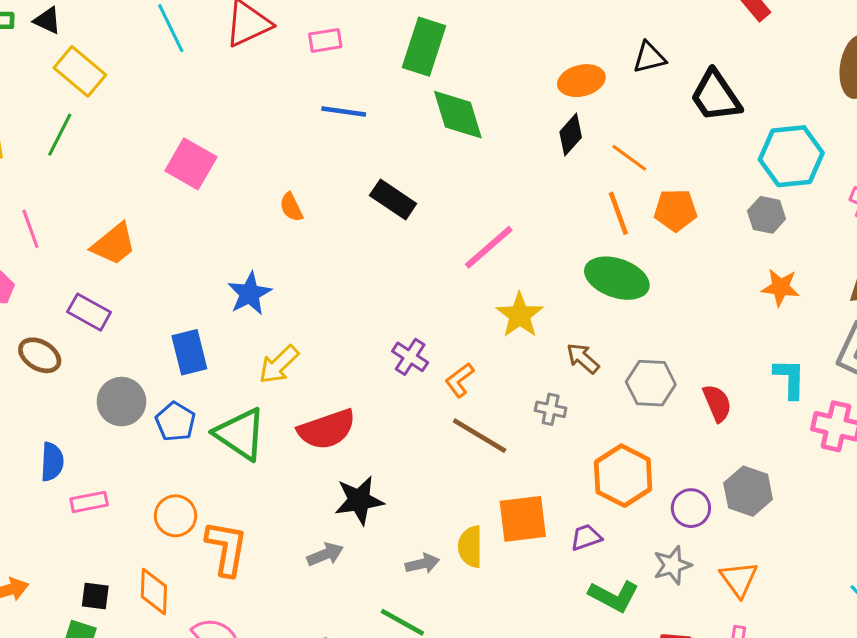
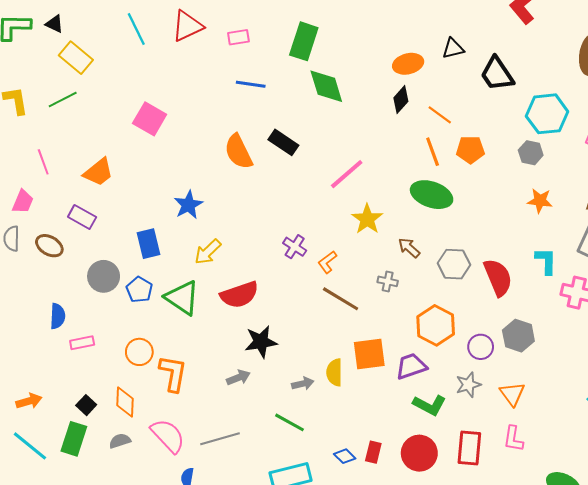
green line: (60, 135) -> (63, 100), turned 36
orange semicircle: (291, 207) -> (238, 152), moved, size x1.8
red semicircle: (717, 403) -> (498, 277), size x1.5
purple trapezoid: (586, 537) -> (411, 366), size x1.5
black square: (95, 596) -> (86, 405), turned 36

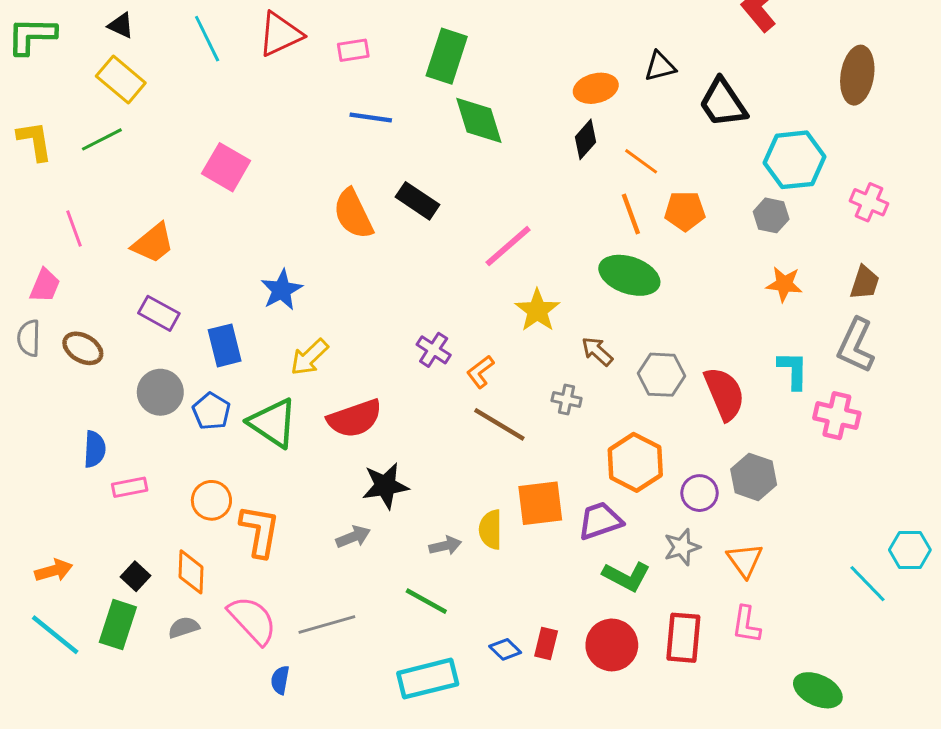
black triangle: (54, 24) -> (121, 25), moved
purple rectangle: (82, 217) -> (159, 313), moved

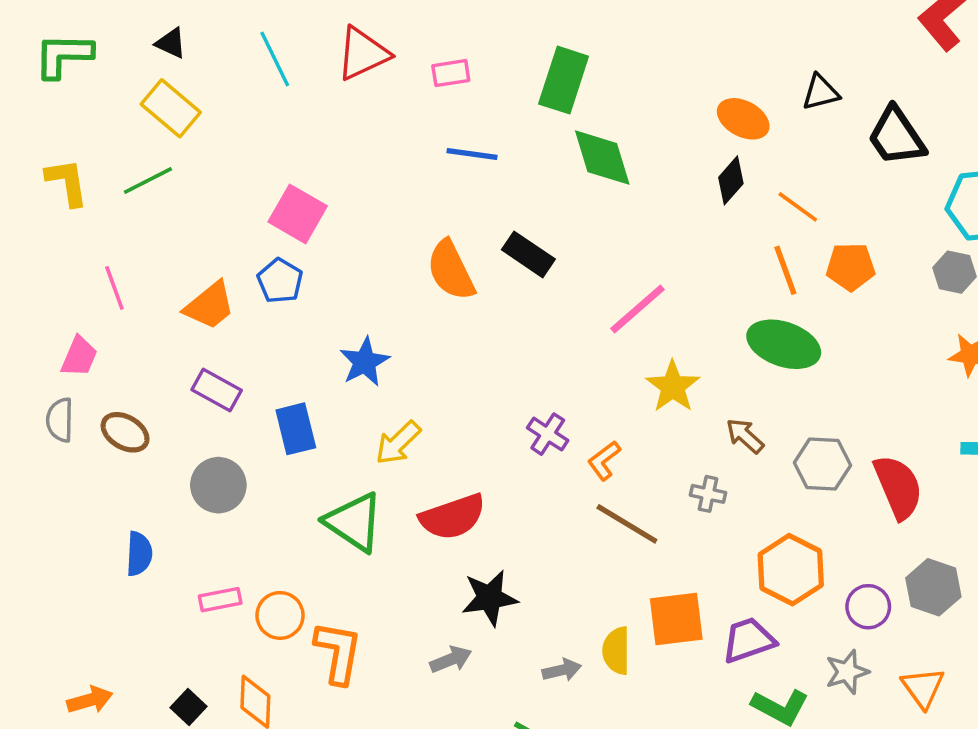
orange ellipse: (596, 88) -> (743, 119), turned 42
blue pentagon: (211, 411) -> (280, 281), moved
pink rectangle: (130, 487) -> (220, 600), moved

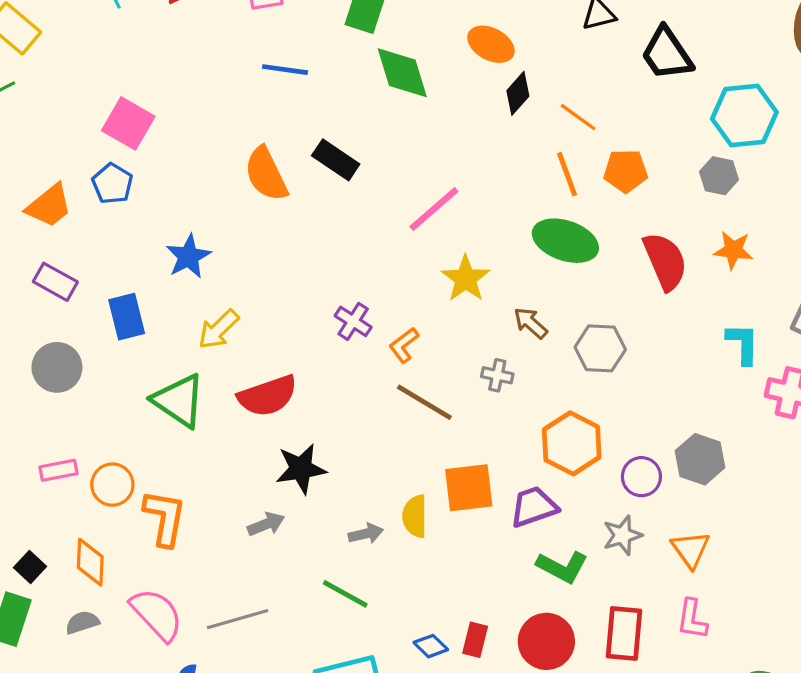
orange ellipse: (743, 119) -> (491, 44), moved
red semicircle: (898, 487) -> (665, 261), moved

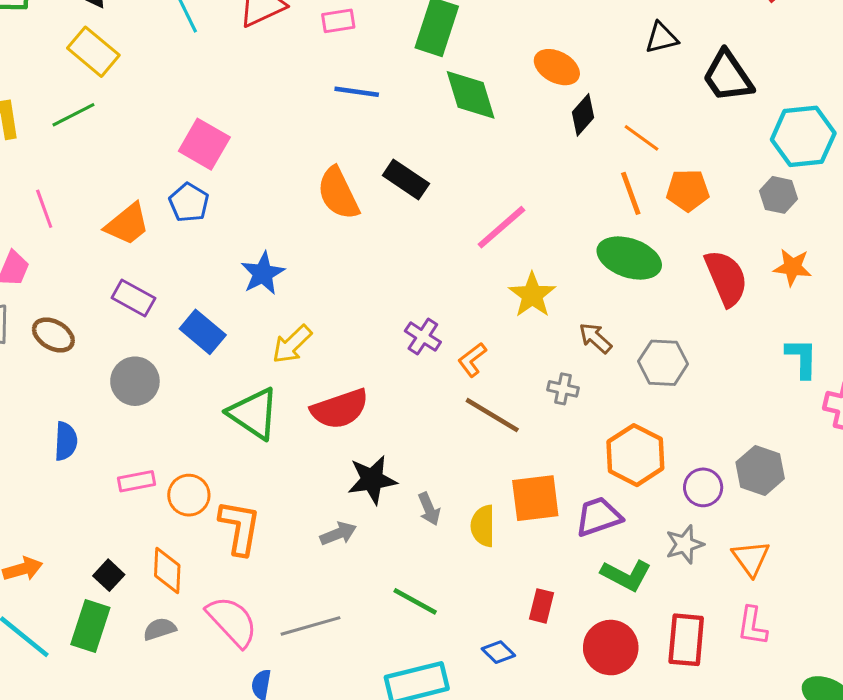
blue rectangle: (127, 317) -> (203, 332), turned -36
gray arrow: (366, 534) -> (429, 509), moved, turned 80
red rectangle: (475, 640) -> (541, 606), moved

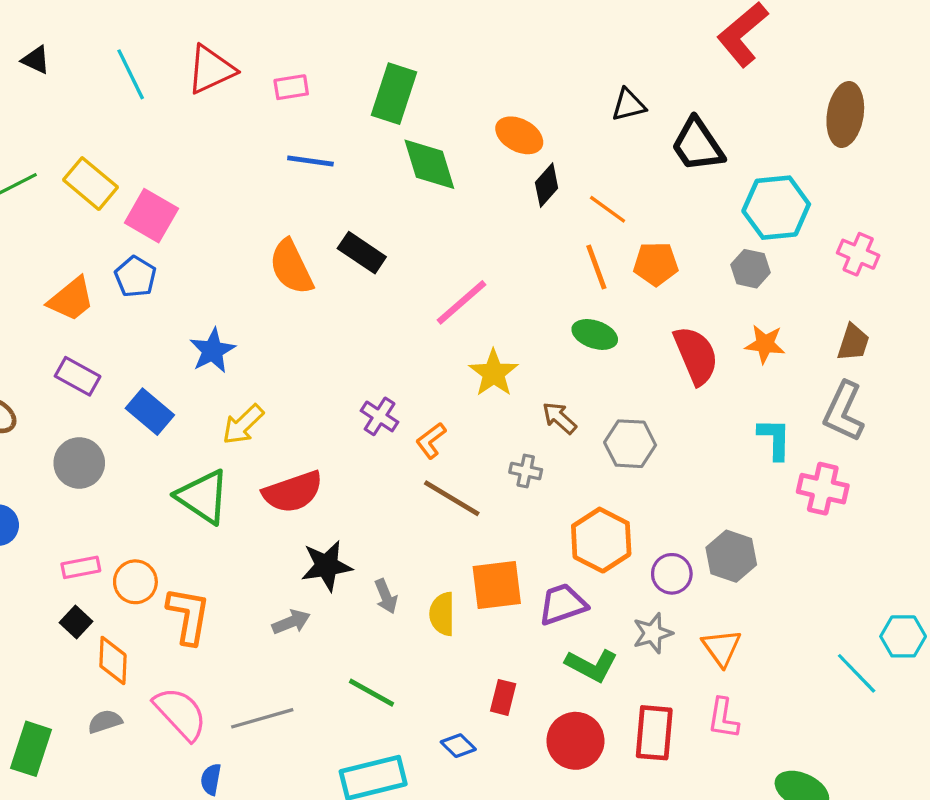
yellow rectangle: (93, 52) -> (90, 184), moved
green ellipse: (629, 258) -> (595, 334), size x0.7
black square: (109, 575) -> (76, 622), moved
green rectangle: (90, 626) -> (31, 749), moved

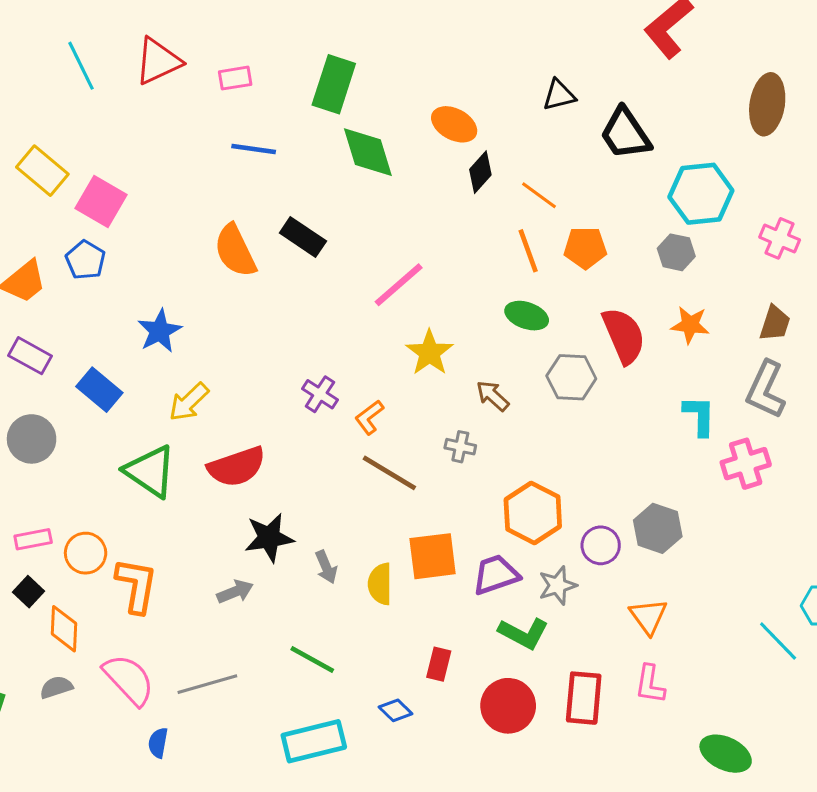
gray hexagon: (630, 444) -> (571, 377), moved
pink cross: (823, 489) -> (746, 464), turned -30
gray star: (653, 633) -> (557, 585), moved

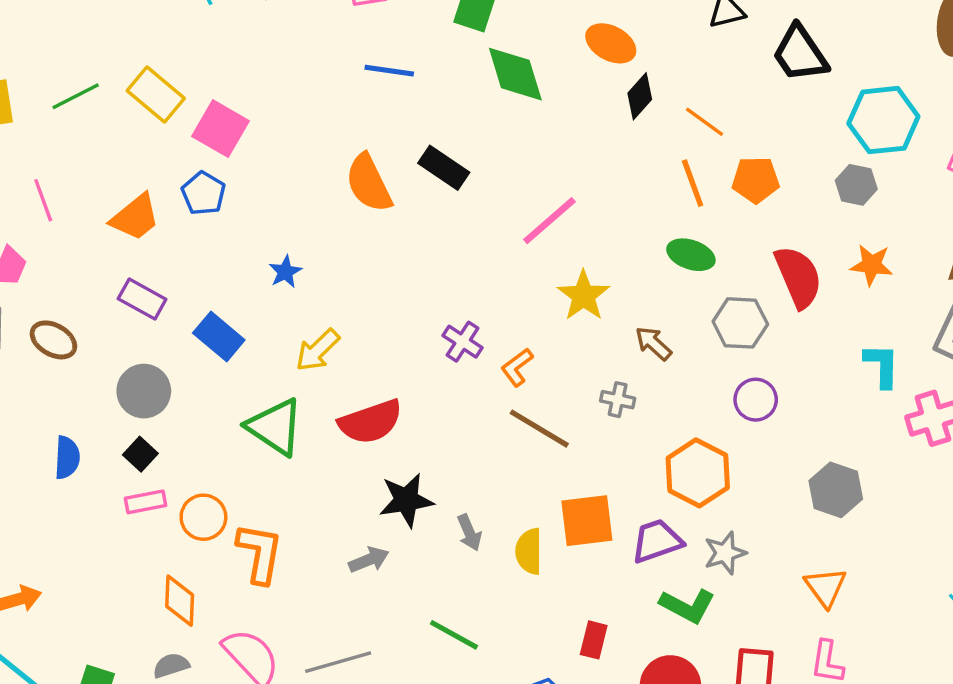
blue star: (160, 331) -> (285, 272), size x0.7
purple circle: (601, 545) -> (756, 400), moved
black square: (28, 592) -> (140, 454), moved

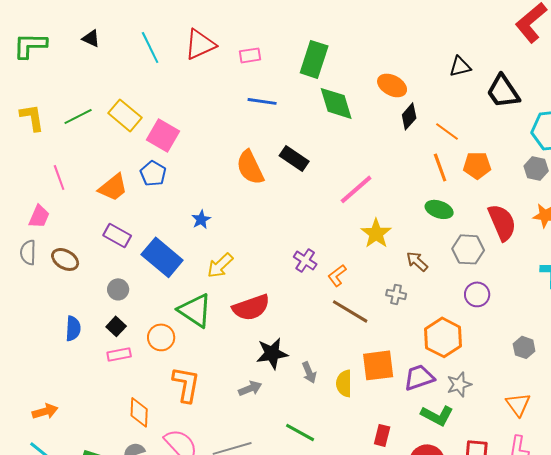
blue rectangle: (219, 337) -> (162, 257), size x1.4
gray circle: (144, 391) -> (118, 289), size x0.7
gray hexagon: (836, 490) -> (524, 347), size x0.7
orange circle: (203, 517) -> (161, 337), moved

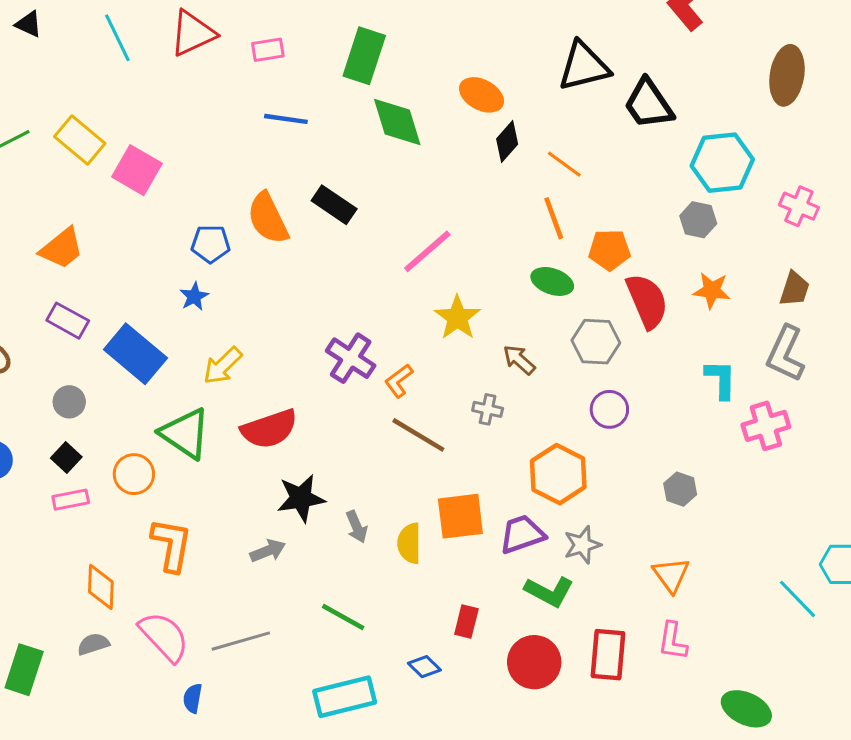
black triangle: (460, 66) -> (584, 66), size x1.6
orange pentagon: (477, 165) -> (609, 250), moved
blue pentagon: (153, 173) -> (211, 244), moved, turned -30
purple cross: (305, 260) -> (351, 358), size x1.4

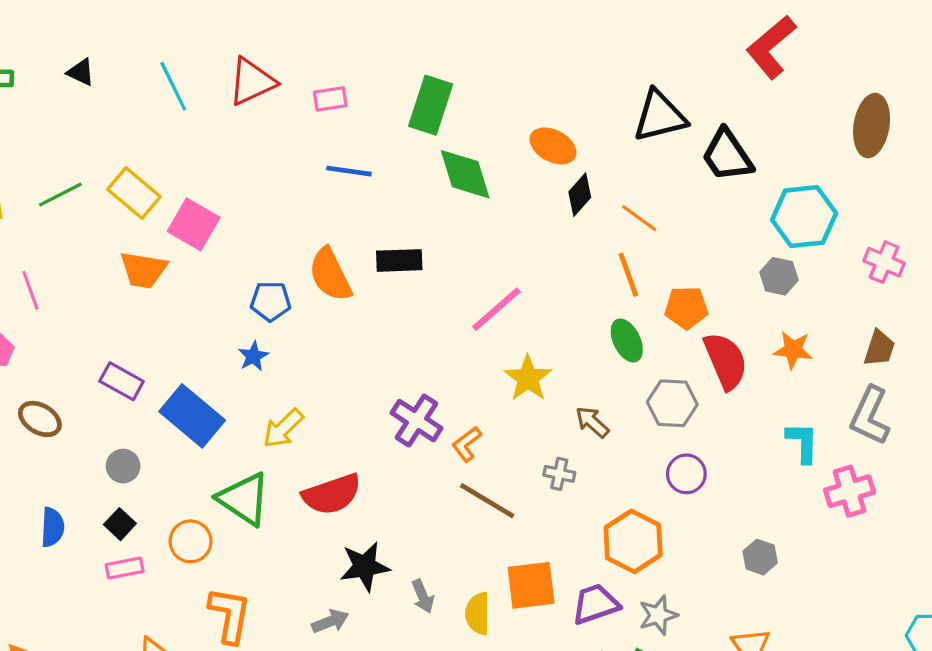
black rectangle: (334, 205) -> (399, 260), turned -36
orange trapezoid: (62, 248) -> (143, 270), moved, turned 48
green ellipse: (552, 281) -> (627, 341), turned 45

